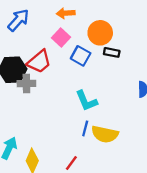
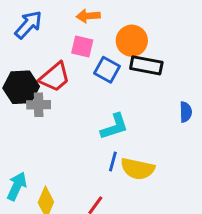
pink square: (61, 37) -> (82, 46), turned -30
black rectangle: (112, 52) -> (146, 65), size x1.5
cyan L-shape: (86, 101) -> (114, 127), turned -85

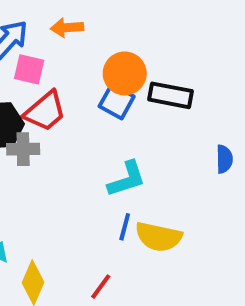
orange arrow: (88, 16) -> (67, 28), moved
orange circle: (132, 41) -> (125, 73), moved
pink square: (82, 46) -> (29, 69), moved

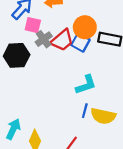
red trapezoid: (45, 111) -> (62, 40), moved
gray cross: (23, 149) -> (44, 39), moved, turned -35

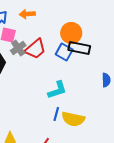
orange circle: (85, 27) -> (71, 33), moved
blue square: (80, 42) -> (64, 52), moved

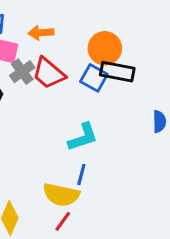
orange arrow: (27, 14) -> (41, 33), moved
red trapezoid: (35, 49) -> (49, 73), turned 80
yellow semicircle: (73, 119) -> (61, 195), moved

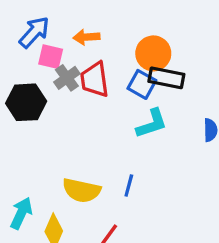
red trapezoid: (49, 73) -> (95, 80), turned 42
cyan L-shape: (83, 137) -> (152, 124), moved
yellow semicircle: (61, 195) -> (82, 190), moved

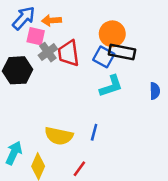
orange arrow: (86, 37) -> (52, 20), moved

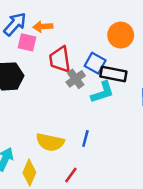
orange circle: (112, 34) -> (121, 35), moved
gray cross: (48, 52) -> (76, 79), moved
black rectangle: (122, 52) -> (113, 74), moved

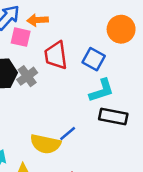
black rectangle: (113, 74) -> (113, 117), moved
gray cross: (76, 79) -> (27, 76), moved
blue line: (85, 138) -> (68, 134), moved, turned 35

